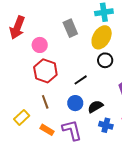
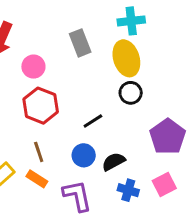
yellow ellipse: (102, 37) -> (126, 58), turned -50
orange rectangle: (47, 130) -> (37, 179), moved

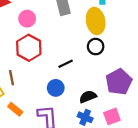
brown line: (39, 152) -> (12, 78), moved
black semicircle: (114, 162) -> (88, 97), moved
orange rectangle: (37, 179) -> (15, 109), moved

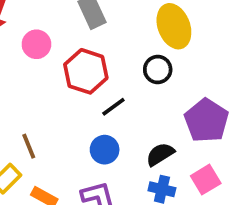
yellow ellipse: (96, 21) -> (174, 26), moved
red hexagon: (29, 48) -> (86, 71), moved

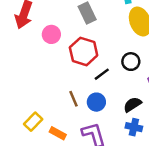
black circle: (158, 69) -> (131, 62), moved
brown line: (29, 146) -> (73, 99), moved

